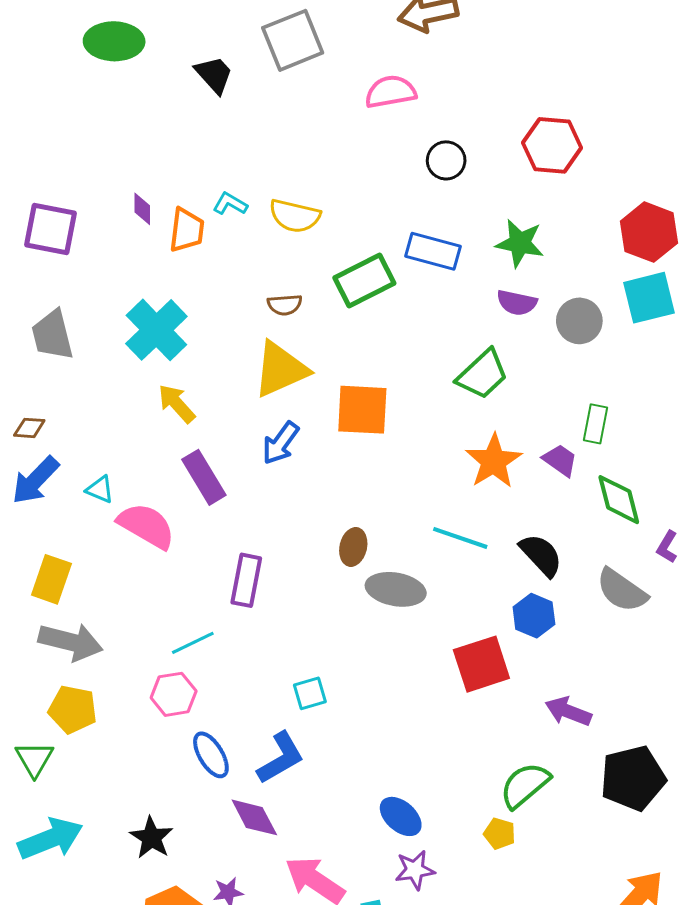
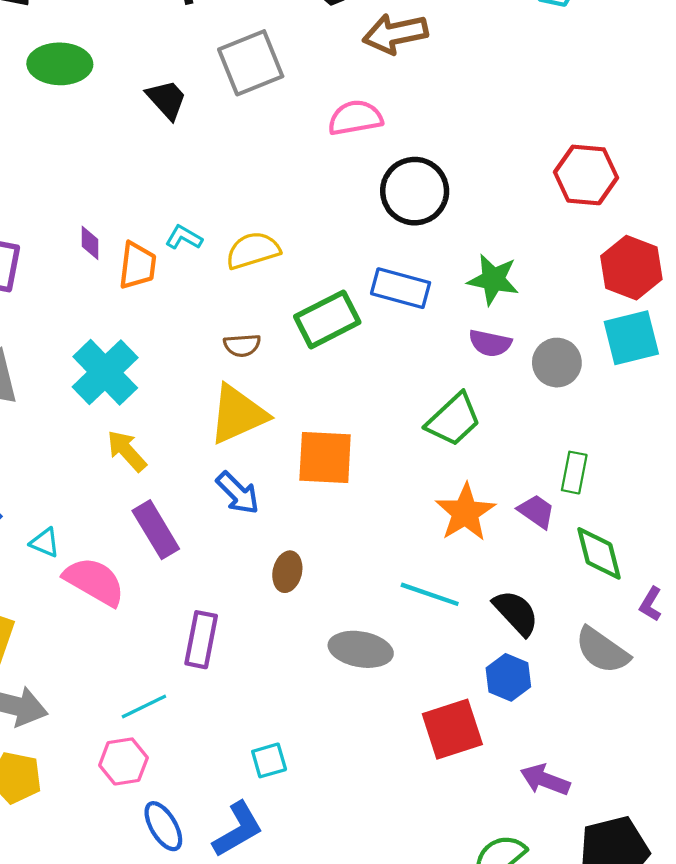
red hexagon: (552, 145) -> (586, 175), moved
black circle: (446, 160) -> (415, 191), size x1.6
yellow semicircle: (295, 216) -> (253, 250), turned 150
blue arrow: (281, 443) -> (238, 493), turned -81
brown ellipse: (353, 547) -> (287, 572), moved

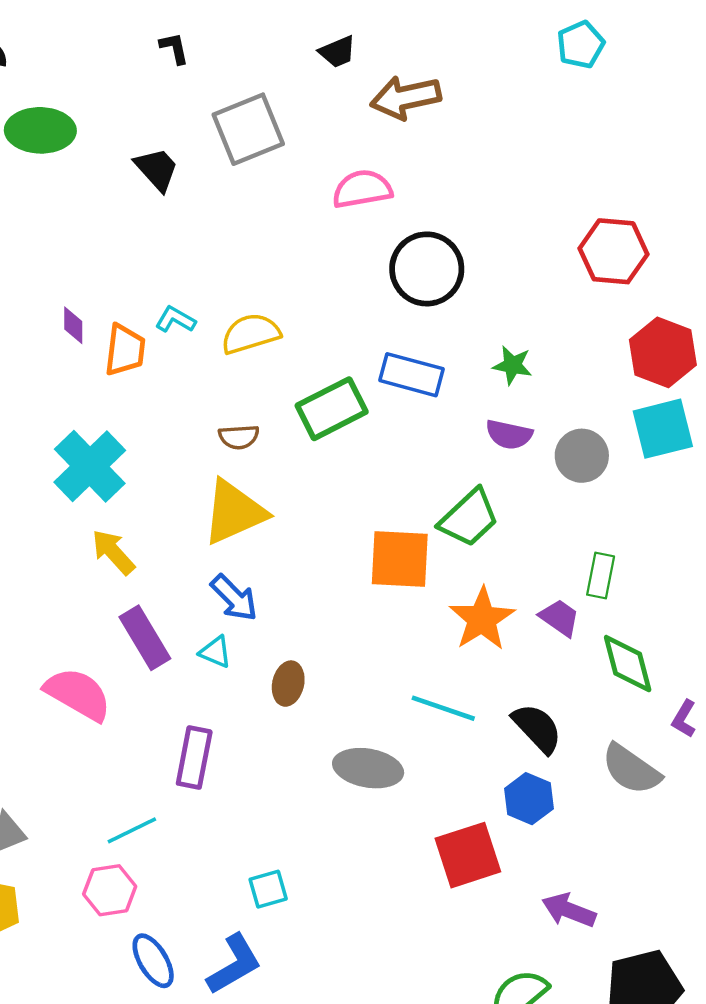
green star: (493, 280) -> (512, 365), size x0.7
orange square: (325, 457) -> (400, 559), moved
cyan triangle: (45, 543) -> (215, 652), moved

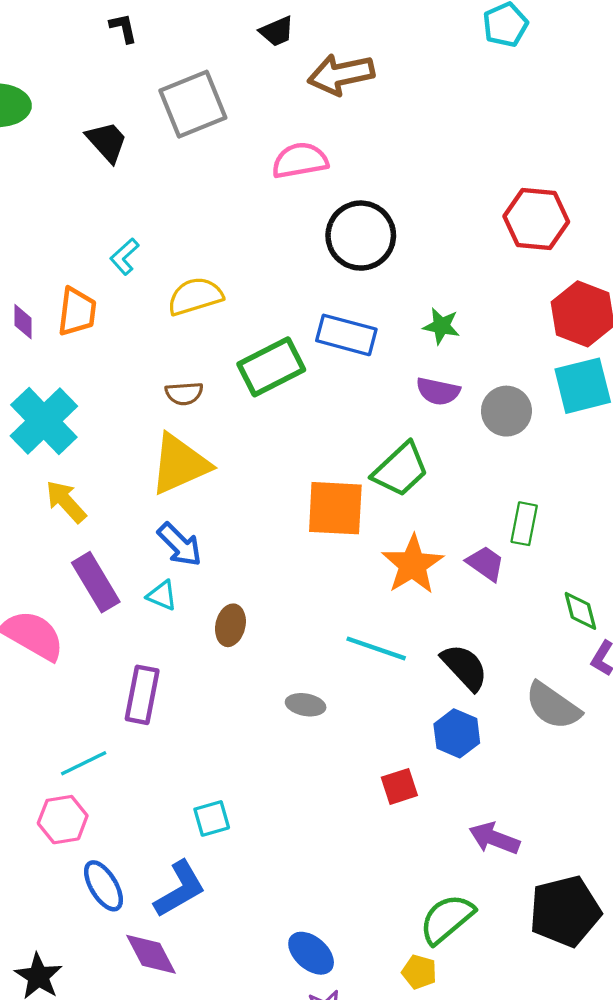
cyan L-shape: (175, 319) -> (124, 257), moved, turned -72
purple diamond: (73, 325) -> (23, 322), moved
green diamond: (628, 664) -> (580, 611), moved, size x0.7
gray ellipse: (368, 768) -> (306, 705), size x0.6
red square: (468, 855) -> (399, 786), size x0.6

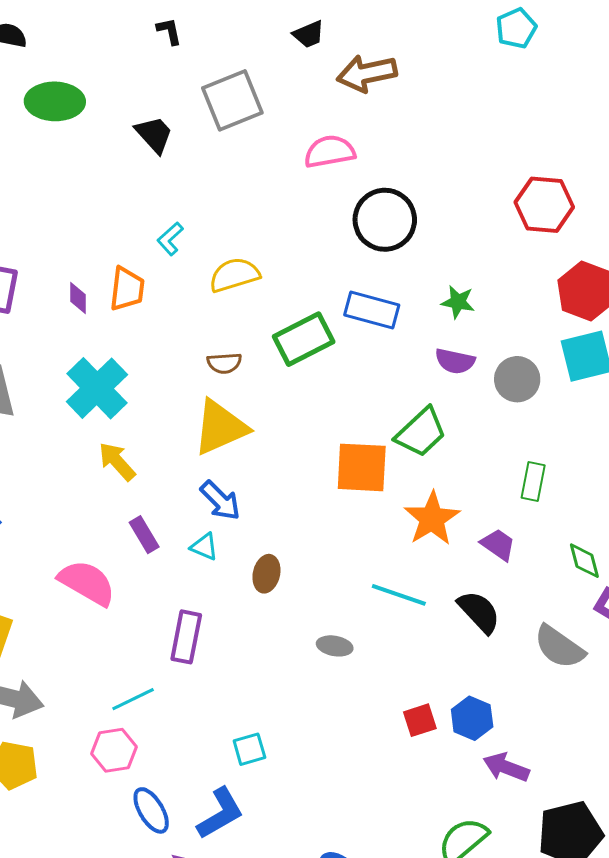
purple trapezoid: (485, 563) -> (498, 545), moved
purple rectangle: (96, 582) -> (144, 535), size x0.7
blue hexagon: (457, 733) -> (472, 718), moved

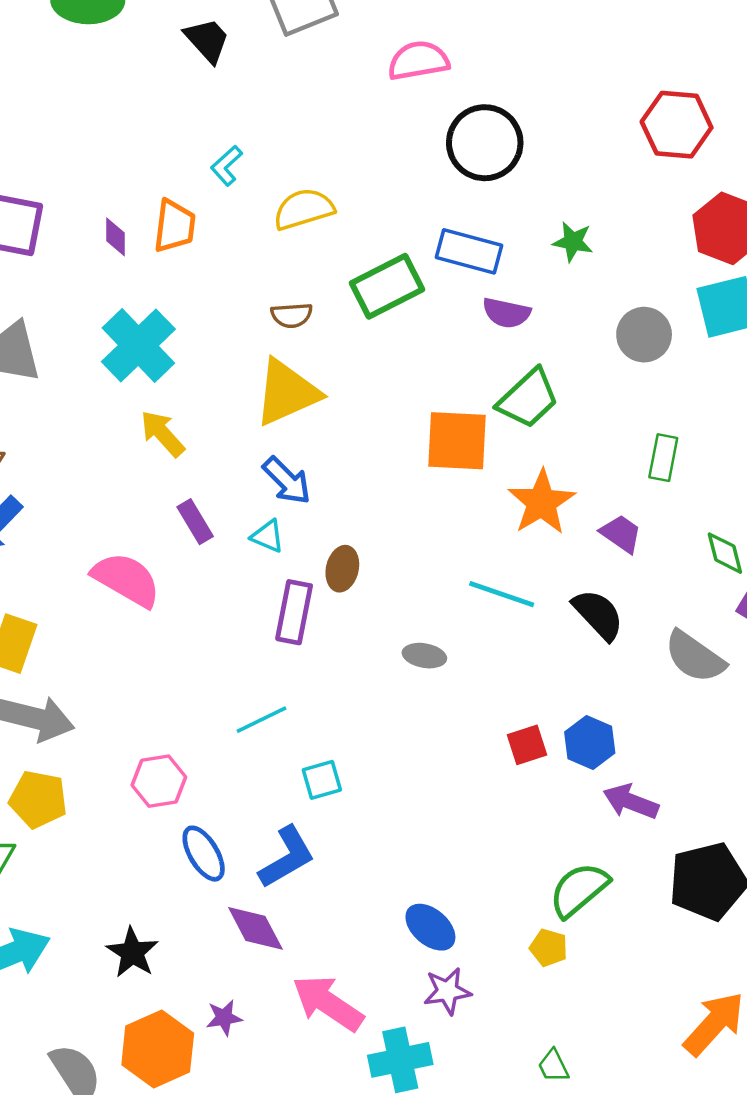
purple semicircle: (455, 361) -> (506, 313), moved
purple rectangle: (186, 637) -> (294, 612), moved
cyan line: (133, 699) -> (261, 720), moved

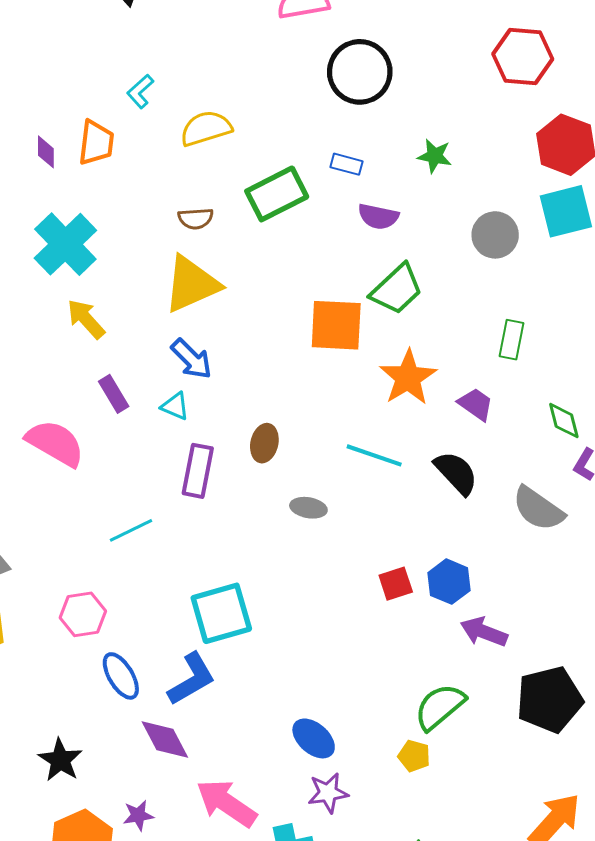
blue rectangle: (469, 251) -> (346, 164), size x0.6
brown ellipse: (342, 569) -> (264, 443), moved
cyan line: (261, 720) -> (131, 530), moved
cyan square: (322, 780) -> (221, 613), size x1.8

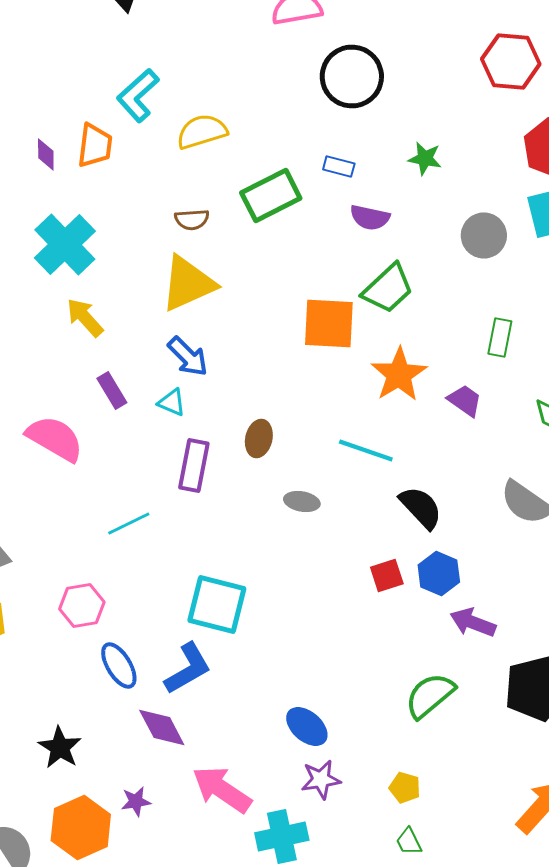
cyan L-shape: (140, 91) -> (138, 96), size x1.6
black semicircle: (456, 473) -> (421, 508), moved
cyan square: (221, 613) -> (217, 604), turned 30
yellow pentagon: (414, 756) -> (405, 788), moved

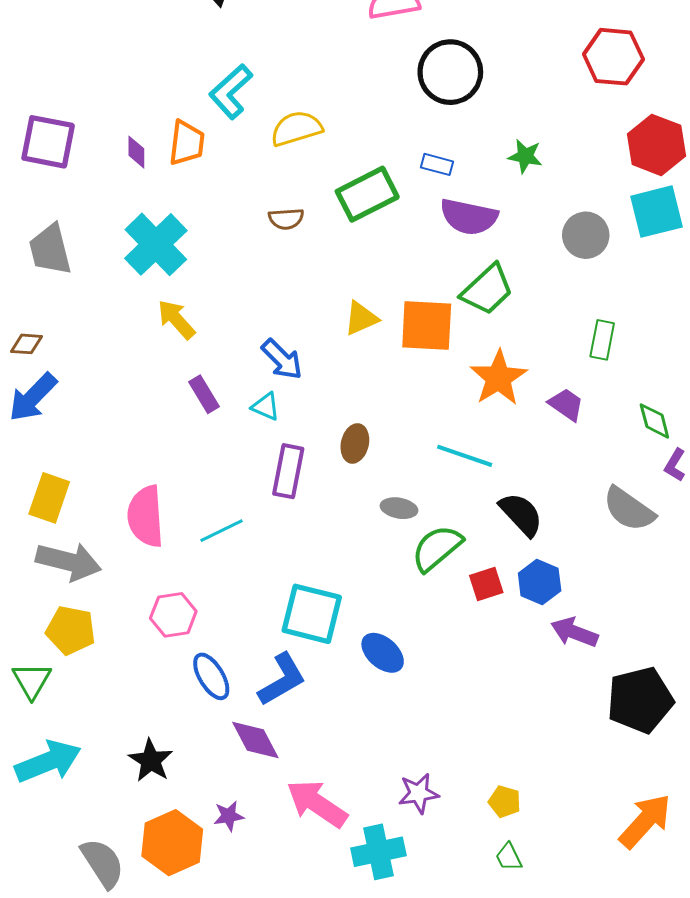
purple semicircle: (370, 218) -> (469, 217), size x1.4
yellow triangle: (188, 284) -> (361, 318), moved, size x0.6
pink semicircle: (55, 438) -> (146, 516), moved, turned -124
green semicircle: (430, 696) -> (437, 548), moved
blue ellipse: (307, 726) -> (383, 653), moved

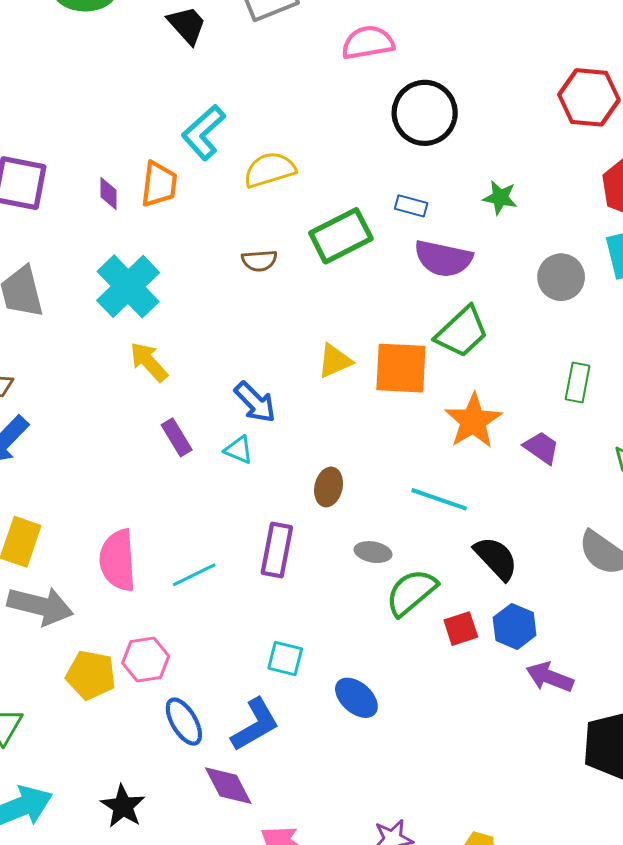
purple rectangle: (288, 471) -> (277, 550), moved
cyan square: (312, 614) -> (285, 658), size x0.6
yellow pentagon: (71, 630) -> (91, 675), moved

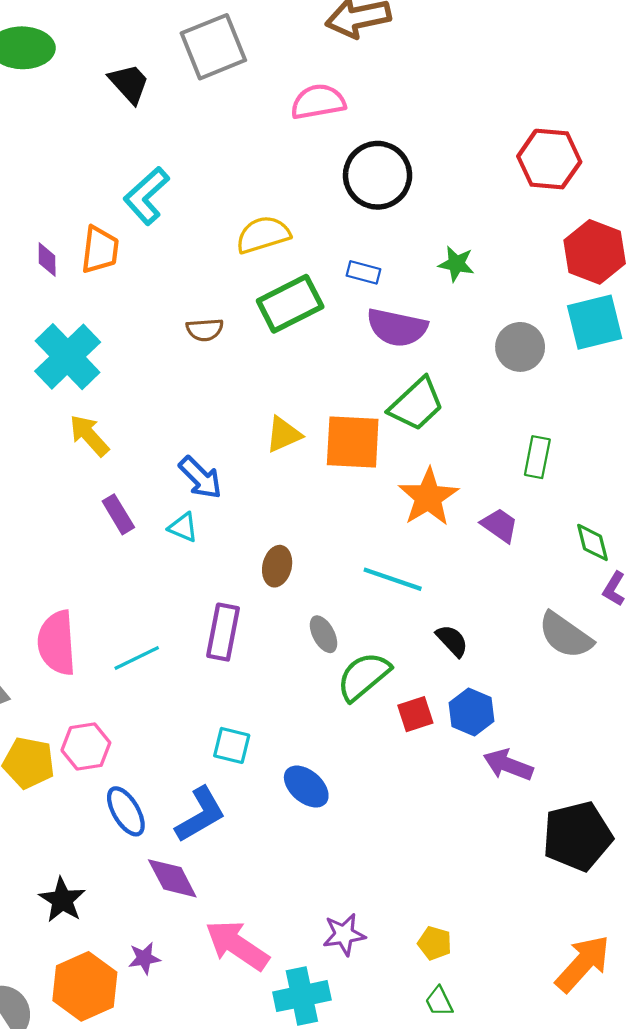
yellow semicircle: (270, 170) -> (263, 235), moved
gray ellipse: (373, 552) -> (324, 634), turned 52
black semicircle: (496, 558) -> (452, 641), size x0.7

